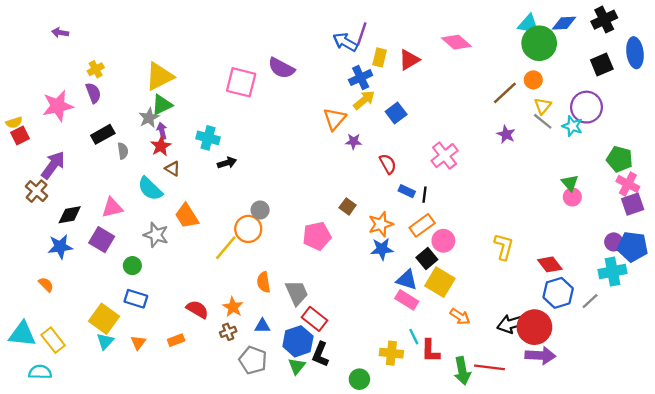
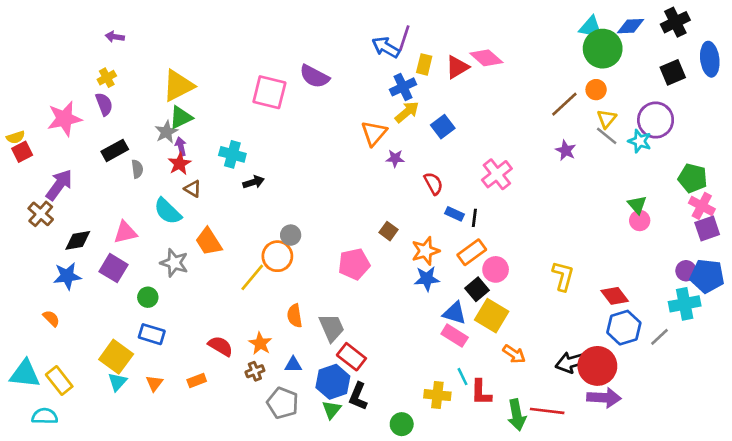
purple arrow: (60, 33) -> (115, 37), moved
pink diamond: (456, 42) -> (486, 58), moved

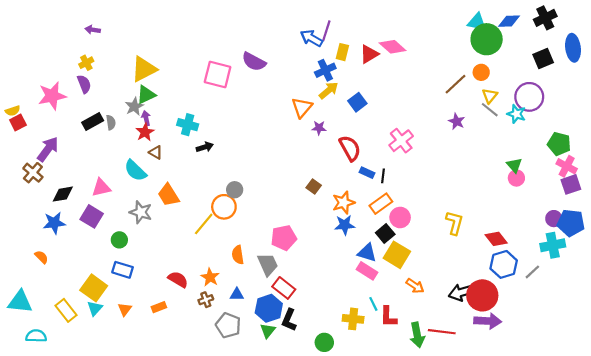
gray semicircle: (137, 169) -> (111, 122), moved
red semicircle: (433, 183) -> (350, 148), size x1.4
pink pentagon: (354, 264) -> (284, 238), moved
yellow rectangle: (59, 380) -> (66, 310), moved

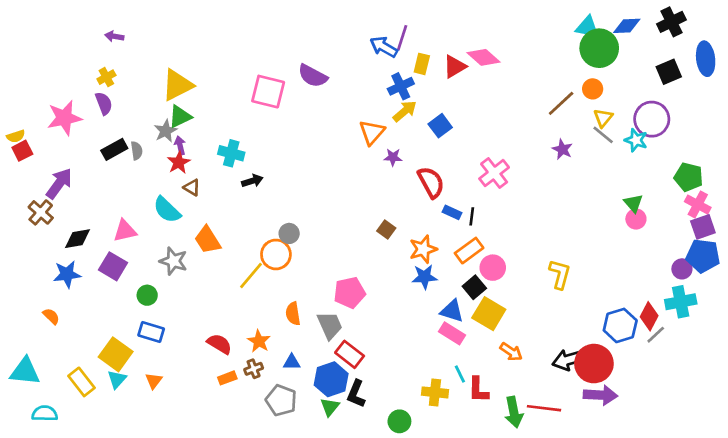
blue pentagon: (571, 223) -> (703, 256), moved
red diamond: (496, 239) -> (649, 316), moved, turned 65
orange rectangle: (159, 307) -> (227, 378), moved

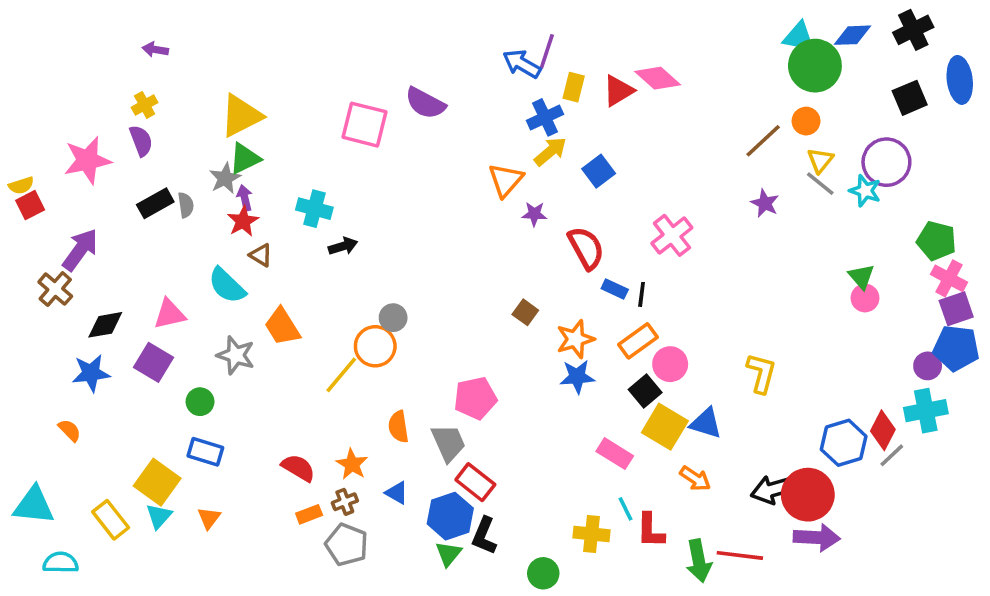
blue triangle: (452, 311) -> (706, 423), moved
blue triangle: (292, 362) -> (397, 493), turned 30
gray pentagon: (281, 400) -> (347, 545), moved

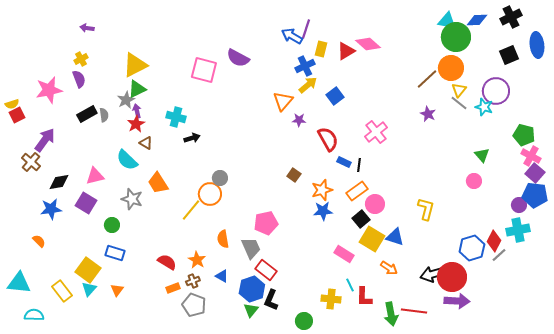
orange circle: (806, 121) -> (451, 68), size x1.6
pink circle: (865, 298) -> (474, 181), moved
purple square: (956, 309) -> (535, 173), turned -30

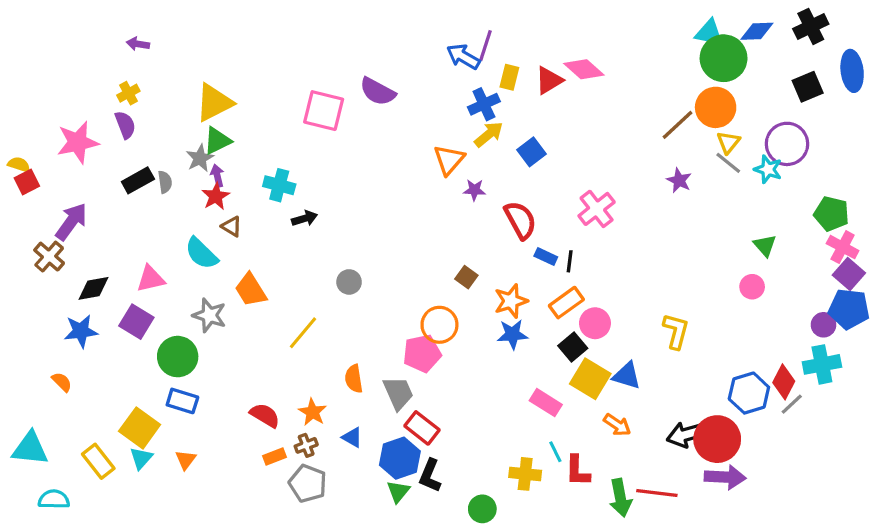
yellow semicircle: (12, 104) -> (19, 165), turned -144
orange circle: (210, 194) -> (439, 325), moved
green circle: (112, 225) -> (178, 357), size x1.6

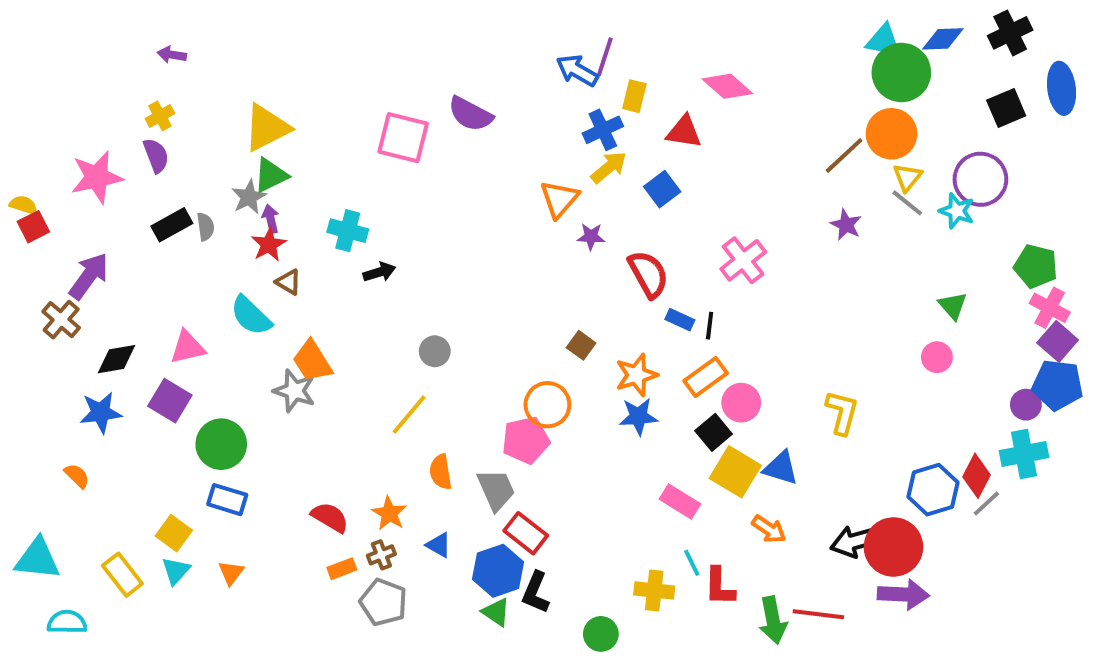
red triangle: (549, 80) -> (684, 132), moved, turned 40
gray star: (209, 315) -> (294, 391), moved
yellow line: (303, 333) -> (409, 415), moved
yellow square: (140, 428) -> (174, 533), size x0.7
green triangle: (398, 491) -> (496, 612), turned -35

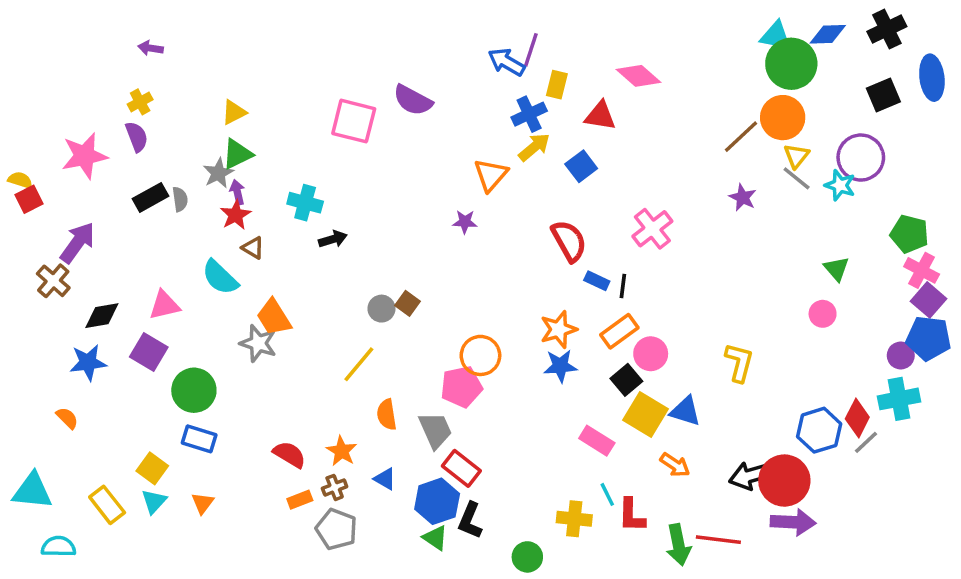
yellow triangle: (267, 128) -> (234, 112), size x0.6
purple star: (591, 237) -> (465, 222), moved
brown square: (581, 345) -> (408, 303), moved

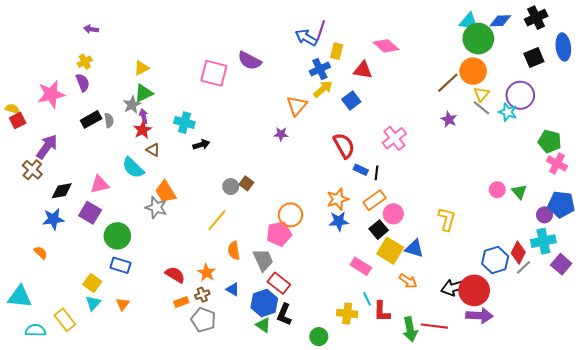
green triangle: (836, 269) -> (519, 192), moved
purple square: (929, 300) -> (561, 264), moved
yellow rectangle: (107, 505) -> (65, 320), moved

